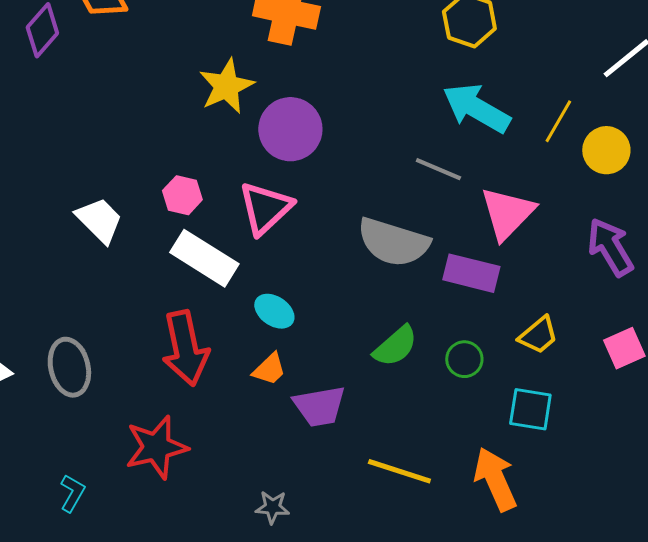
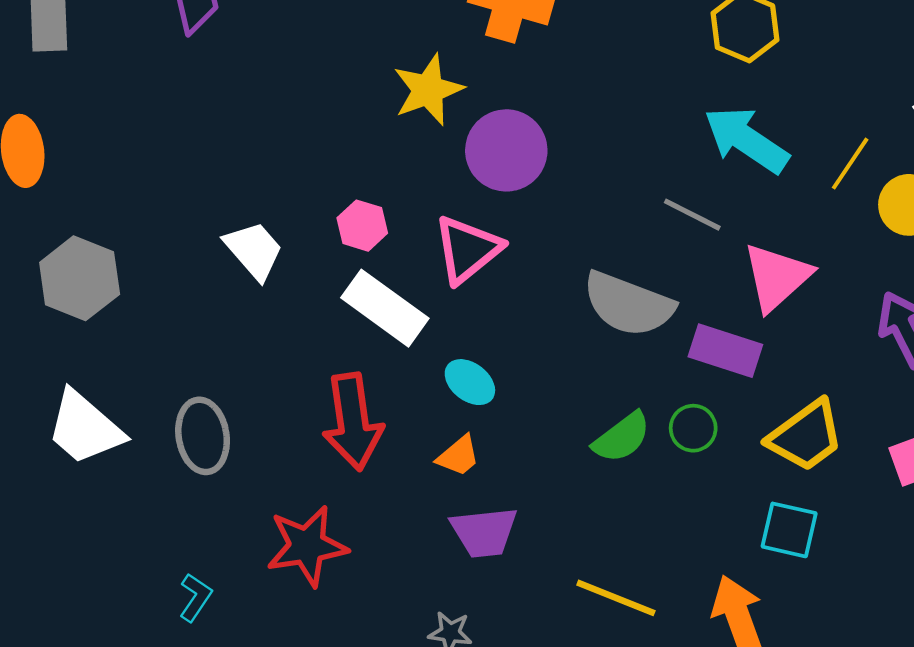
yellow trapezoid: (538, 335) -> (806, 436), size x1.5
green circle: (464, 359) -> (693, 428), moved
purple trapezoid: (319, 406) -> (484, 532), moved

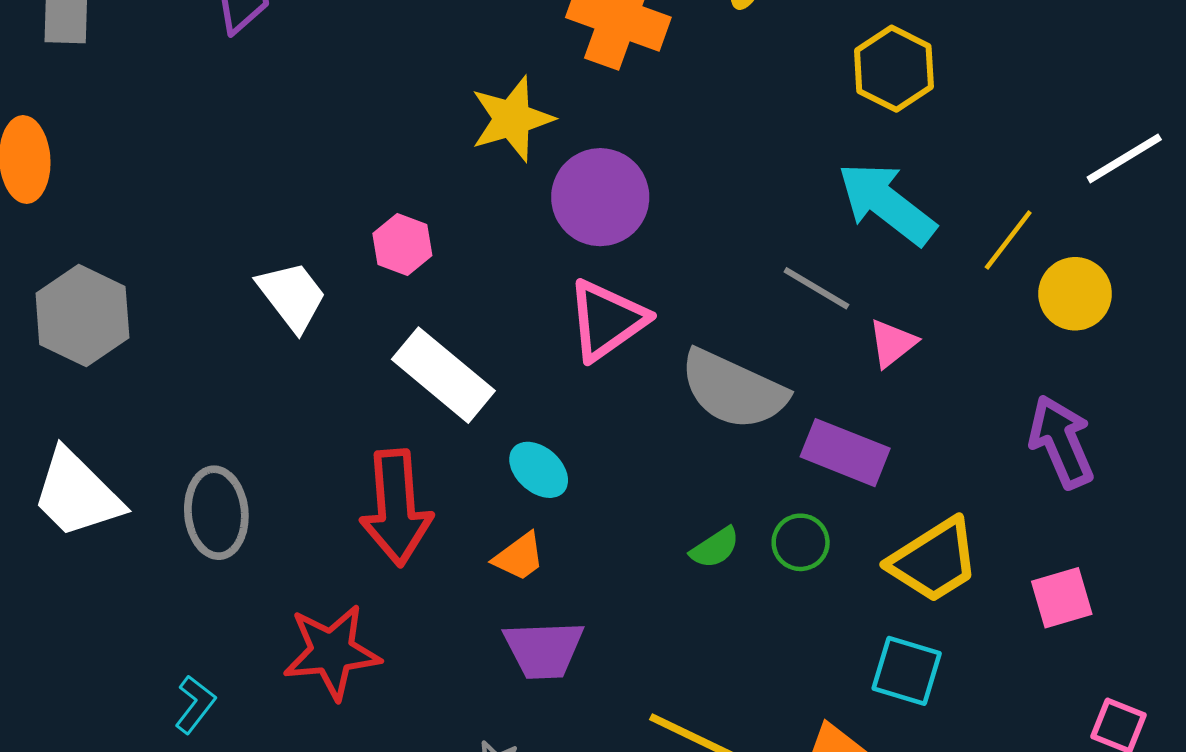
pink hexagon: (362, 226) -> (402, 245), moved
pink triangle: (467, 249) -> (607, 320), moved
pink triangle: (777, 277) -> (892, 343), moved, size x0.6
green semicircle: (622, 437) -> (715, 548), size x0.7

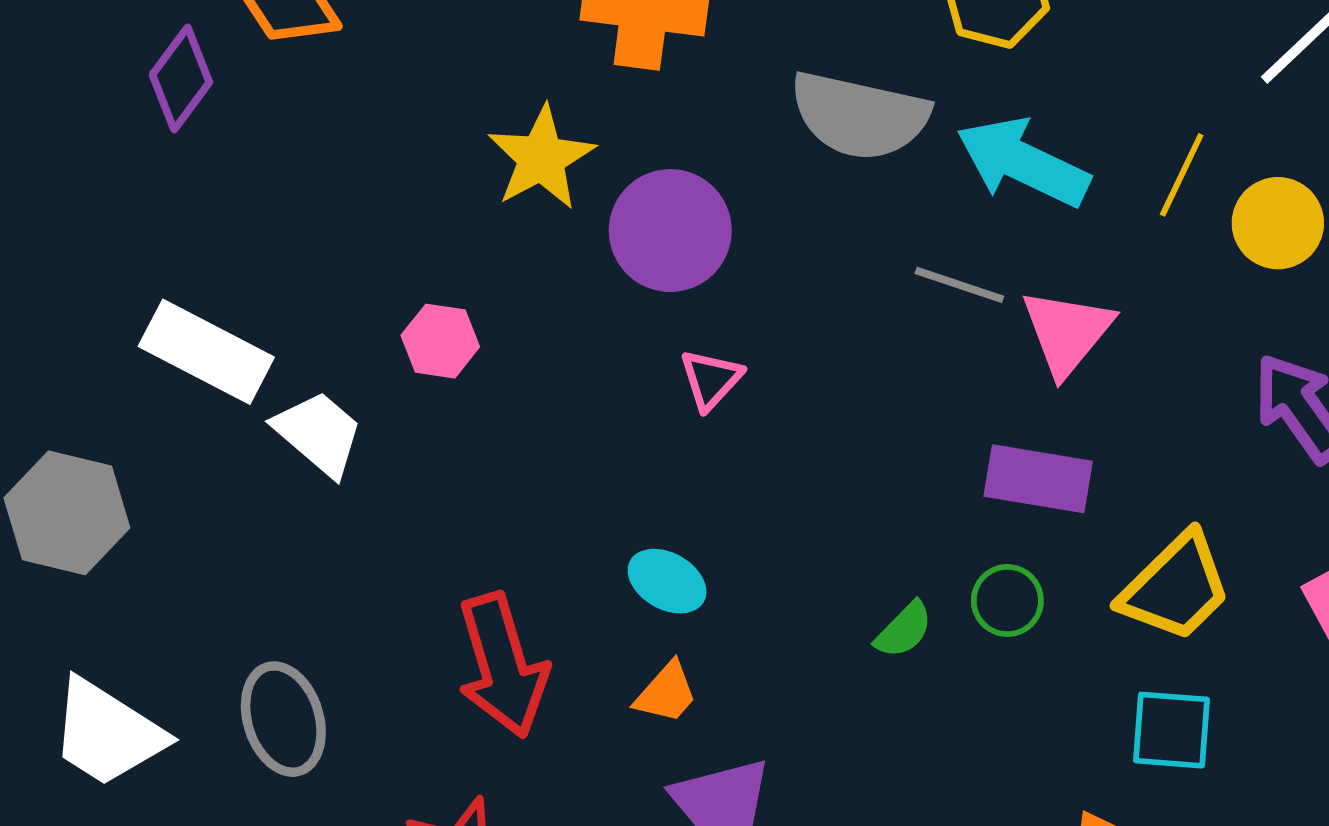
pink triangle: (607, 320) -> (711, 379), size x0.6
pink triangle: (892, 343) -> (1067, 332), size x1.5
white rectangle: (443, 375) -> (206, 352), moved
gray semicircle: (733, 390) -> (859, 116), moved

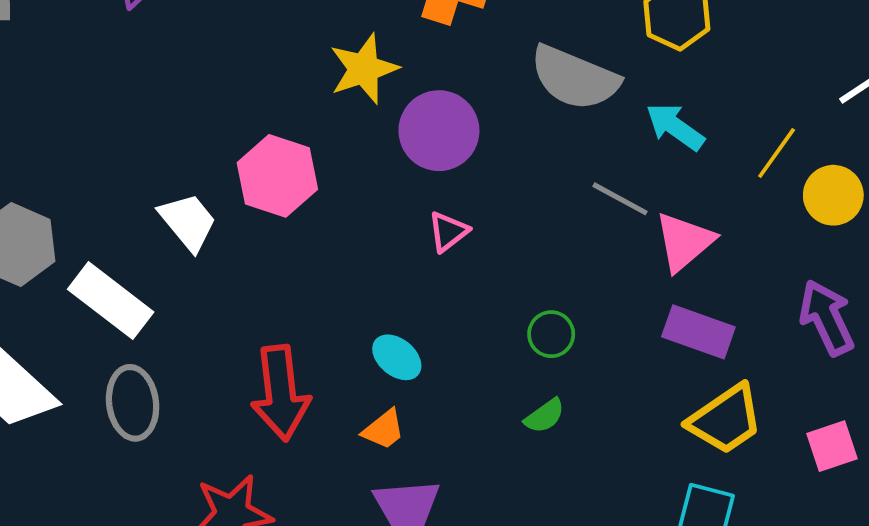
cyan arrow: (1023, 162) -> (675, 127), size x0.7
pink hexagon: (440, 341) -> (277, 176), size x1.6
white rectangle: (206, 352) -> (111, 301), moved
purple rectangle: (1038, 479) -> (698, 332), moved
green circle: (1007, 601) -> (551, 334), moved

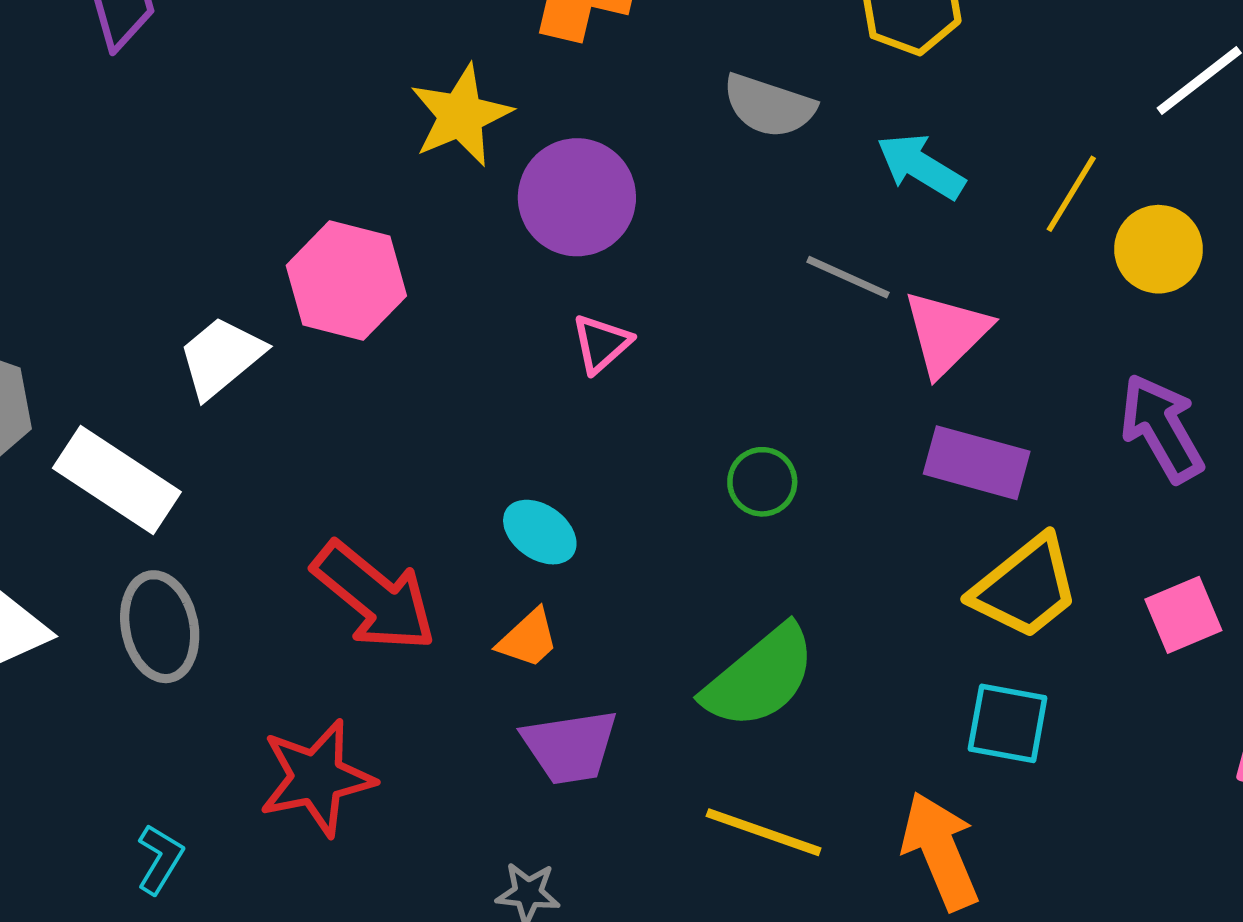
gray semicircle: (575, 78) -> (769, 106), size x0.7
white trapezoid: (188, 222) -> (221, 357), turned -86
red arrow: (281, 393) -> (374, 597), turned -40
green semicircle: (545, 416) -> (760, 677), moved, size x2.0

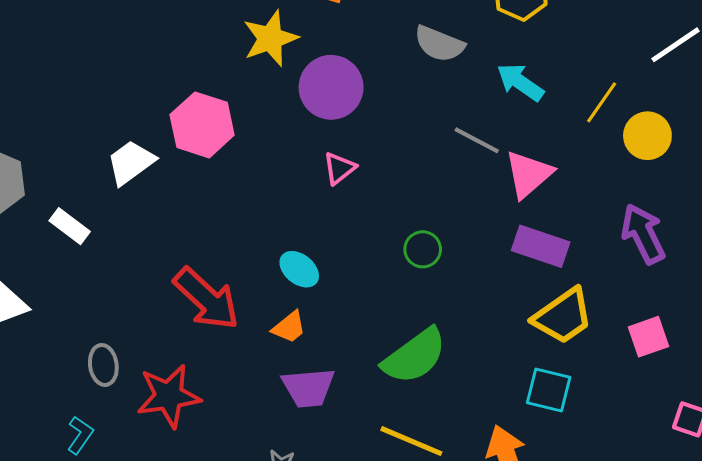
white rectangle: (117, 480) -> (70, 226), size x0.6
gray ellipse: (160, 627) -> (103, 365), moved, size x0.7

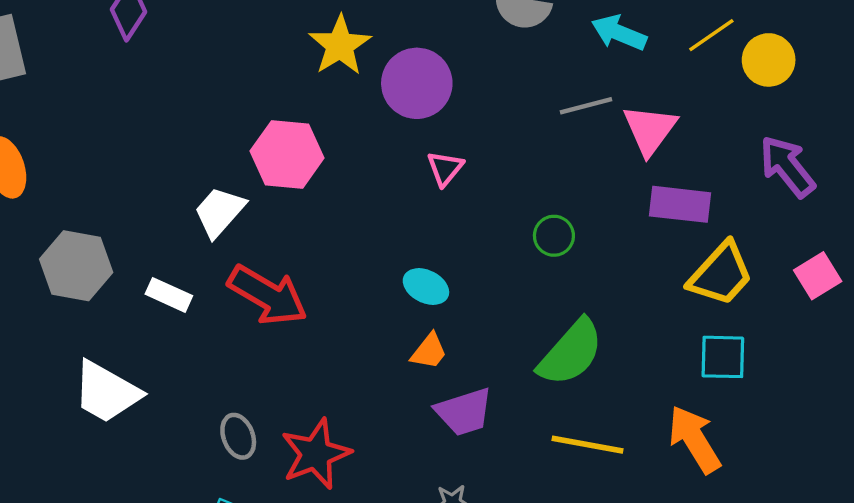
yellow line: (602, 102) -> (711, 35), turned 33
gray line: (477, 140) -> (586, 106), turned -30
red arrow: (206, 299) -> (268, 295), moved

